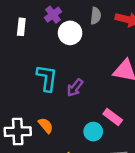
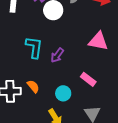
cyan circle: (93, 132) -> (63, 93), moved

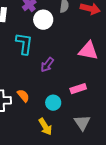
cyan L-shape: (34, 47) -> (24, 44), moved
pink rectangle: (88, 79) -> (78, 89), turned -56

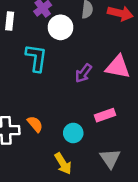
purple arrow: (47, 65) -> (83, 73), moved

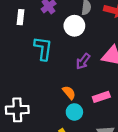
white circle: (60, 27) -> (74, 26), moved
orange semicircle: (35, 124) -> (69, 93), moved

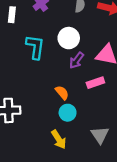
white circle: (74, 26) -> (69, 38), moved
pink rectangle: (101, 97) -> (95, 83), moved

